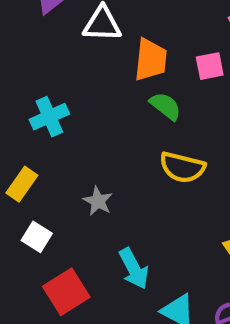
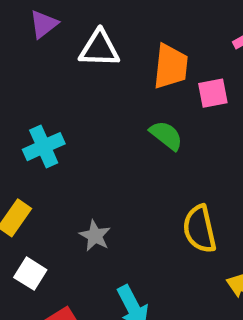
orange trapezoid: (151, 60) -> (171, 66), moved
yellow semicircle: (182, 167) -> (200, 229), moved, turned 63

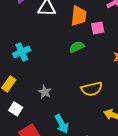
green semicircle: (166, 135) -> (77, 47), turned -63
yellow semicircle: (200, 229) -> (92, 89), turned -90

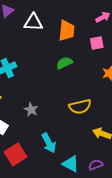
pink square: (98, 28) -> (97, 43), moved

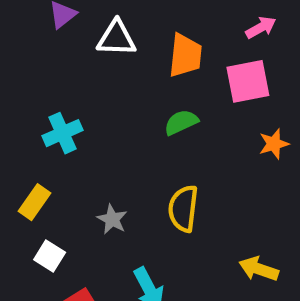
pink square: (97, 43) -> (248, 81), size x1.5
yellow semicircle: (80, 107) -> (183, 209), moved, turned 110

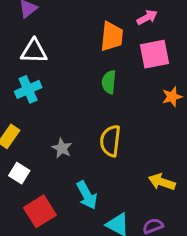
pink arrow: (261, 27) -> (147, 17), moved
white triangle: (116, 38) -> (34, 51), moved
green semicircle: (181, 122) -> (109, 82), turned -60

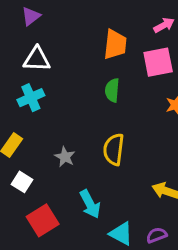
pink arrow: (147, 17) -> (164, 25), moved

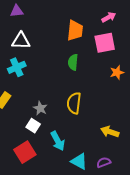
purple triangle: (31, 16) -> (17, 11), turned 32
white square: (22, 182) -> (33, 126), moved

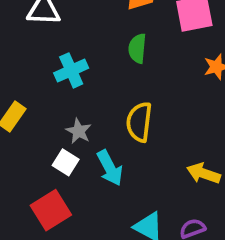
cyan cross: (17, 67) -> (71, 70), moved
cyan arrow: (58, 141) -> (110, 168), moved

